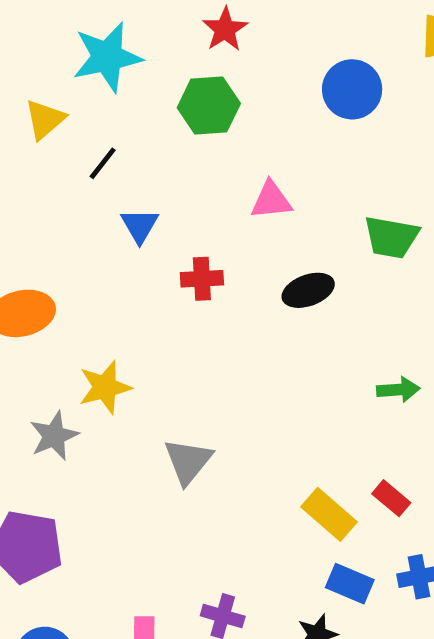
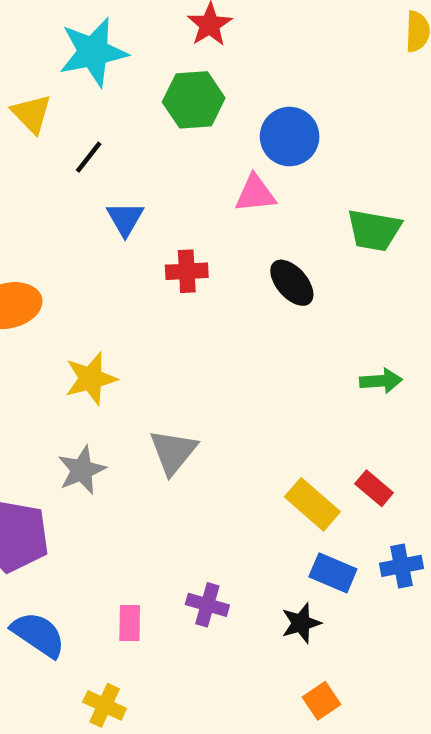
blue circle: (352, 89) -> (290, 137), moved
yellow triangle: (45, 119) -> (31, 114), turned -33
black ellipse: (308, 290) -> (292, 283), turned 69
gray star: (54, 436) -> (82, 470), moved

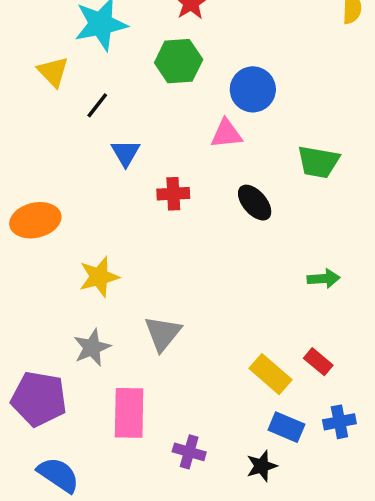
pink rectangle: (130, 623) -> (129, 413), moved, size x1.8

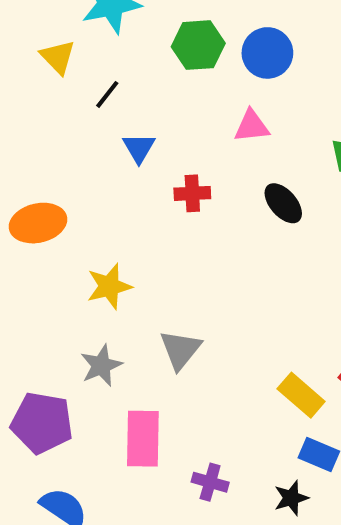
blue circle: (253, 89) -> (267, 53), moved

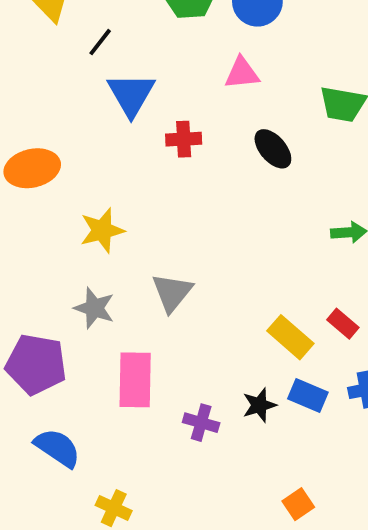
blue triangle: (139, 148) -> (131, 94), size x1.5
gray star: (101, 365) -> (94, 308), turned -30
black star: (291, 498) -> (259, 405), moved

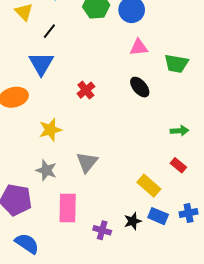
pink triangle: (242, 73) -> (139, 47), moved
blue triangle: (131, 94) -> (41, 64), moved
red cross: (184, 139) -> (86, 90), moved, turned -36
red rectangle: (343, 324) -> (178, 165), moved

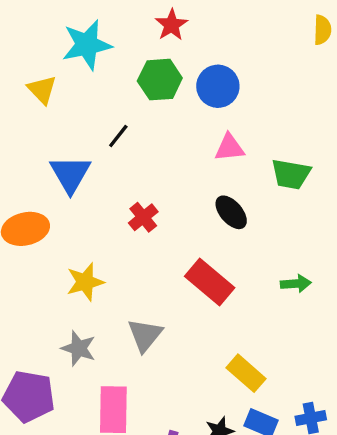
black line: (49, 31) -> (118, 136), moved
red rectangle: (178, 165) -> (210, 282), moved, size x1.8

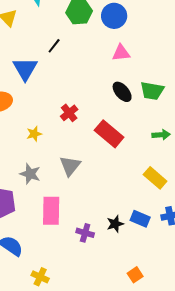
green trapezoid: (291, 174) -> (152, 91), moved
red cross: (143, 217) -> (69, 113), moved
yellow star: (85, 282) -> (34, 134), size x0.7
yellow rectangle: (246, 373) -> (155, 178), moved

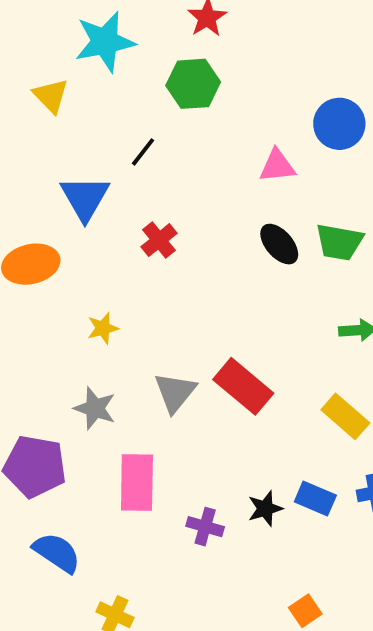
blue circle: (114, 16) -> (339, 124), moved
red cross: (69, 113) -> (159, 240), moved
red rectangle: (109, 134) -> (243, 386), moved

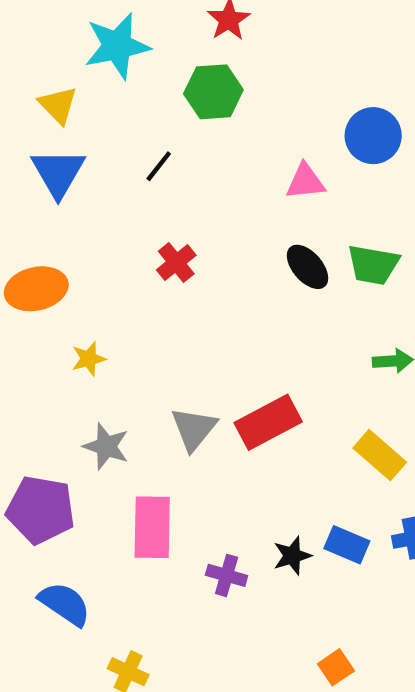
blue triangle: (85, 198) -> (58, 173), moved
yellow star: (103, 328) -> (89, 359), moved
red rectangle: (243, 386) -> (268, 422), turned -68

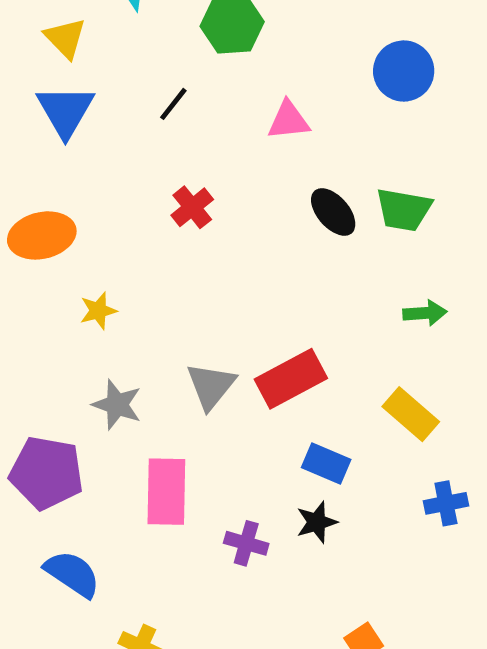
pink triangle: (305, 182) -> (289, 120), moved
blue rectangle: (347, 545) -> (326, 463), moved

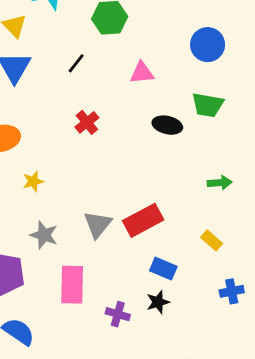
green trapezoid: (404, 210) -> (208, 105), moved
black ellipse: (333, 212) -> (167, 125), turned -36
yellow rectangle: (411, 414) -> (212, 240), size x0.7

